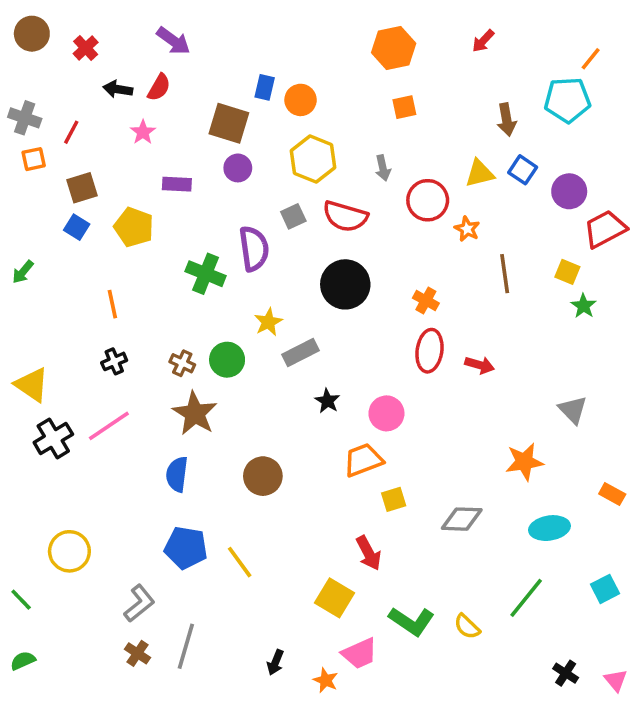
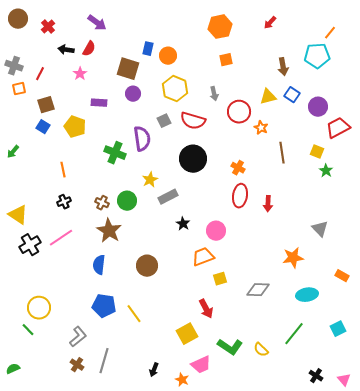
red arrow: (480, 365) -> (268, 204), turned 77
yellow square: (335, 598) -> (187, 334), turned 30
green line: (21, 600) -> (28, 330), moved

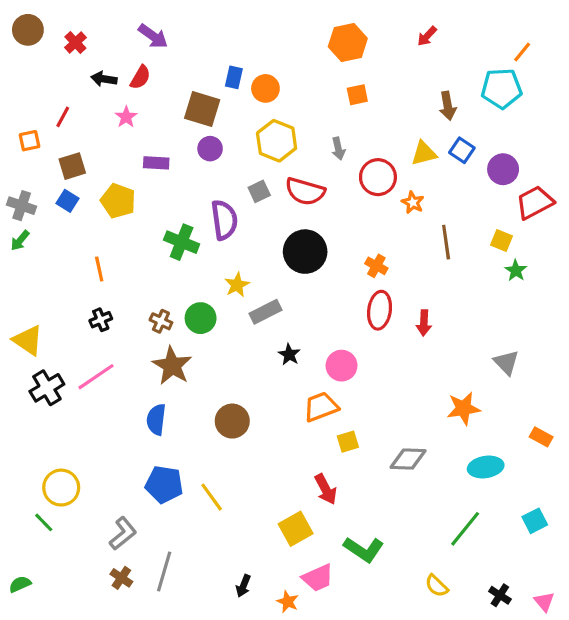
gray cross: (14, 66) -> (22, 206), moved
yellow semicircle: (261, 350) -> (437, 586), moved

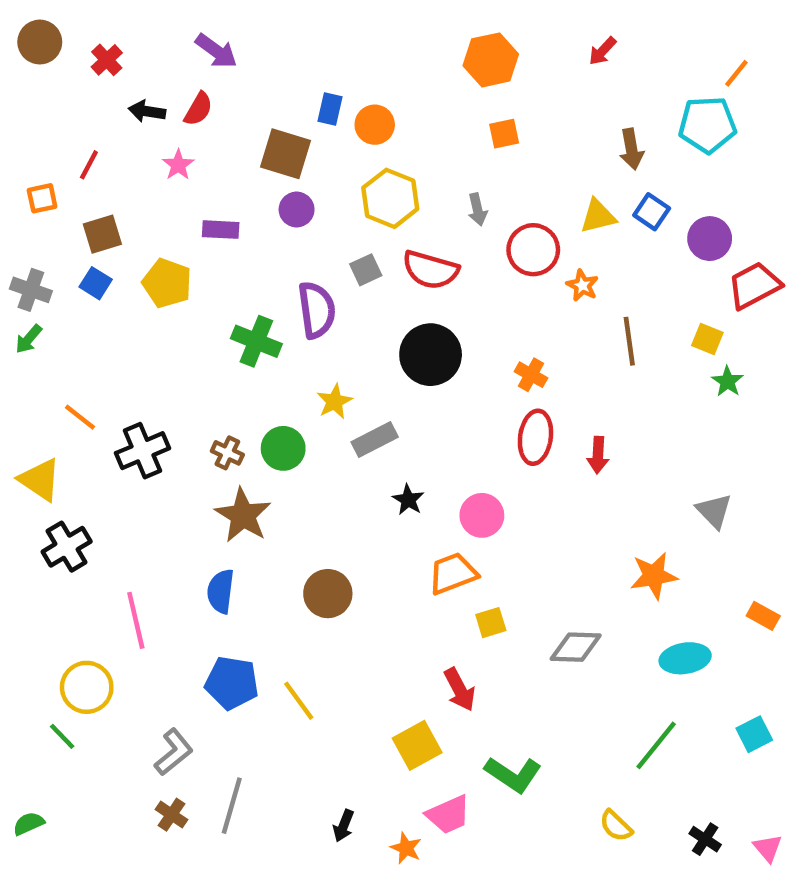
orange line: (99, 269) -> (80, 417), moved, turned -40
black cross: (101, 320) -> (142, 451), size x1.6
pink line: (96, 377) -> (136, 620), moved, turned -69

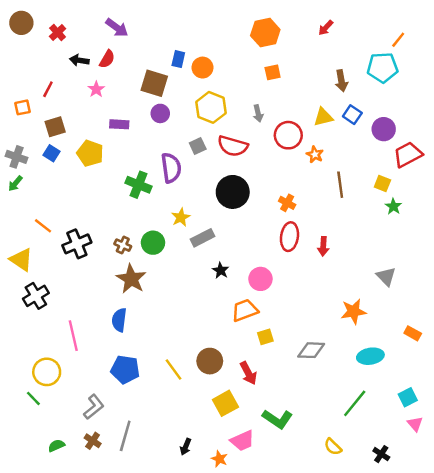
brown circle: (328, 594) -> (210, 361), moved
yellow line: (299, 701) -> (174, 369), moved
green semicircle: (29, 824) -> (56, 446), moved
pink triangle: (768, 848) -> (415, 424), moved

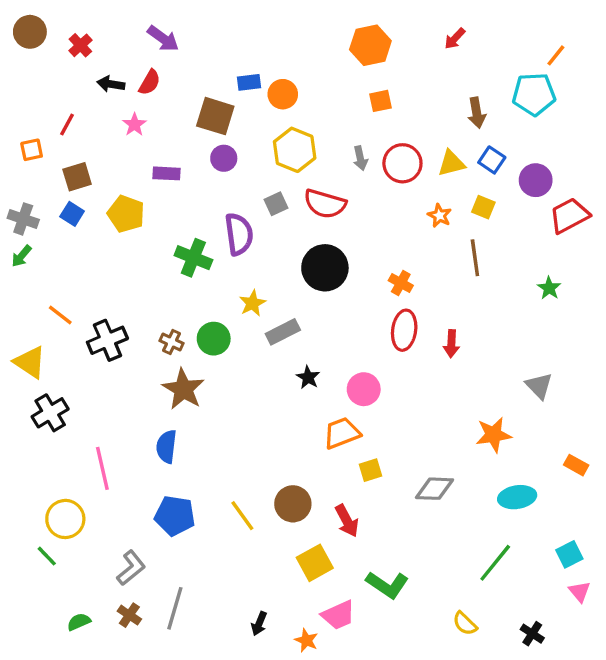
blue rectangle: (178, 59) -> (249, 82), turned 70
red circle: (288, 135) -> (402, 163), moved
yellow square: (382, 183) -> (483, 207), moved

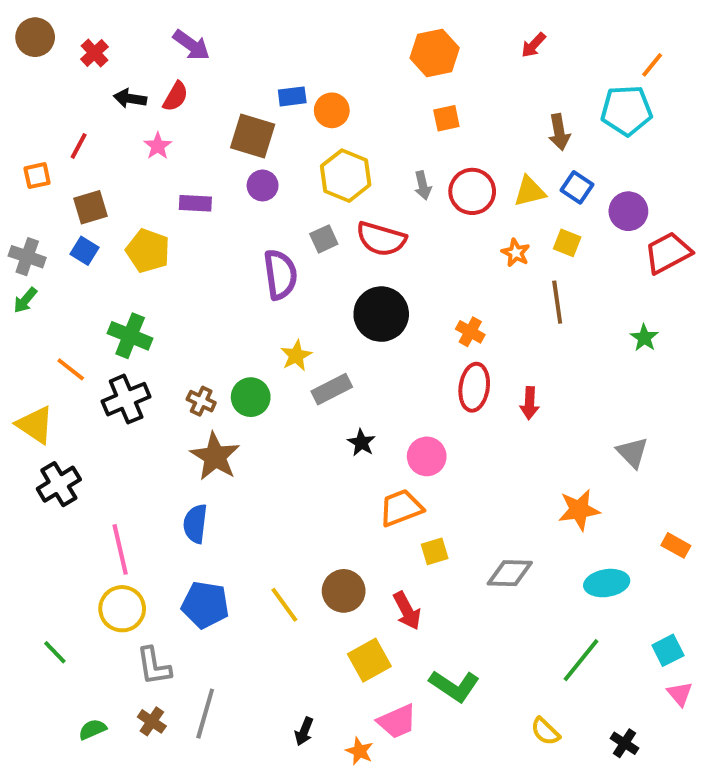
green cross: (193, 258) -> (130, 336), moved
yellow circle: (65, 519) -> (122, 609), moved
gray L-shape: (131, 568) -> (154, 666), turned 120

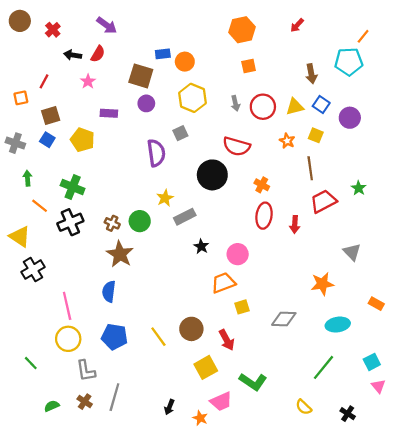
red semicircle: (381, 239) -> (237, 146), moved
red trapezoid: (668, 253) -> (323, 201), moved
green arrow: (25, 300) -> (27, 178), moved, turned 136

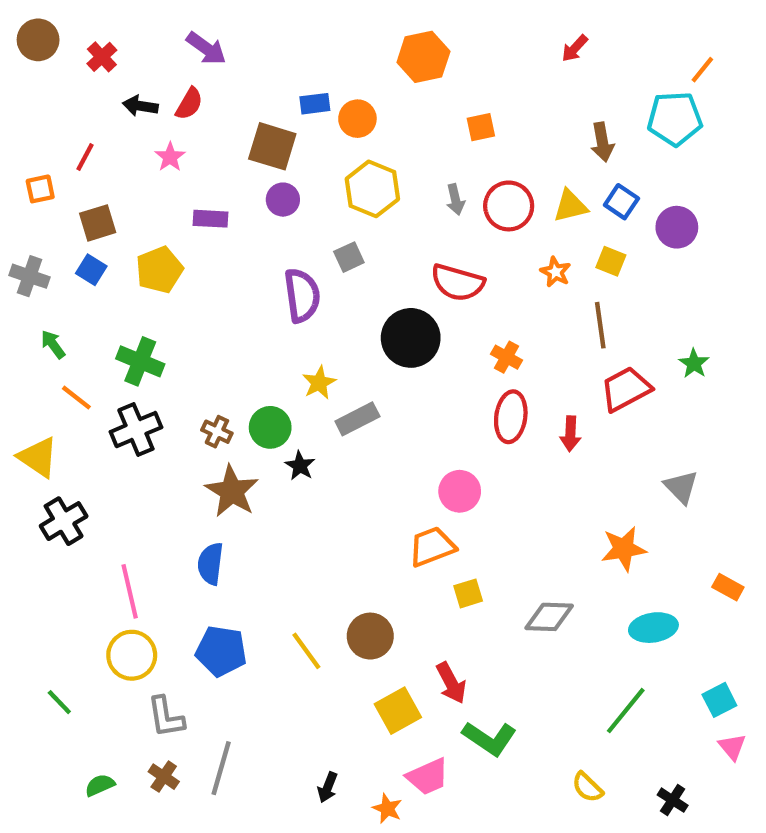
orange hexagon: (242, 30) -> (423, 57), moved
yellow pentagon: (82, 140) -> (159, 270), turned 30
green arrow: (27, 178) -> (53, 344), turned -32
black star: (201, 246) -> (300, 466), moved
red arrow: (227, 340) -> (451, 683), moved

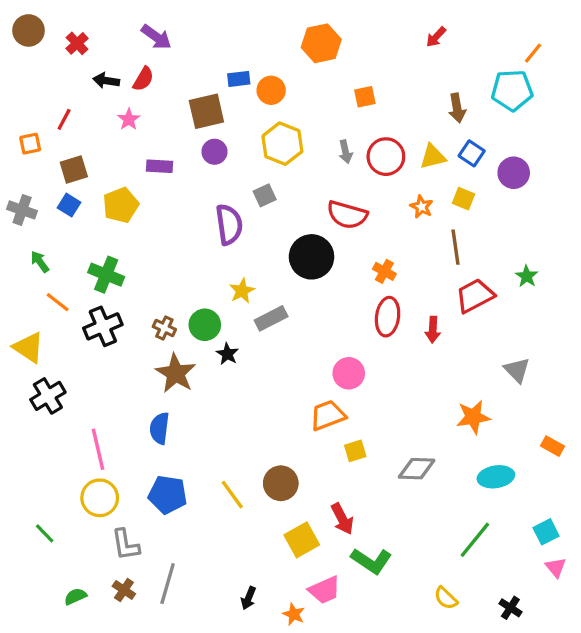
brown square: (272, 146) -> (206, 111), turned -30

